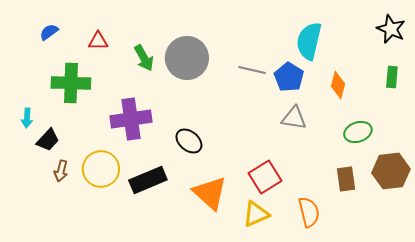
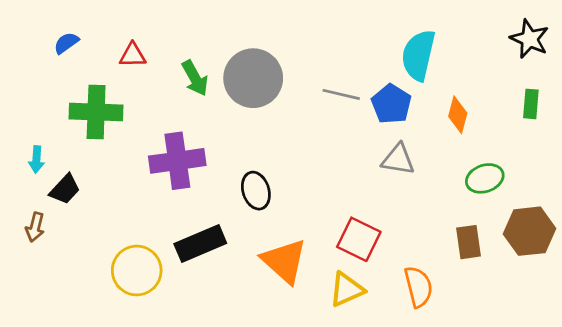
black ellipse: (189, 141) -> (256, 191), turned 32
yellow circle: (101, 169) -> (137, 271), moved
brown arrow: (61, 171) -> (35, 227), moved
red square: (265, 177) -> (359, 239), turned -32

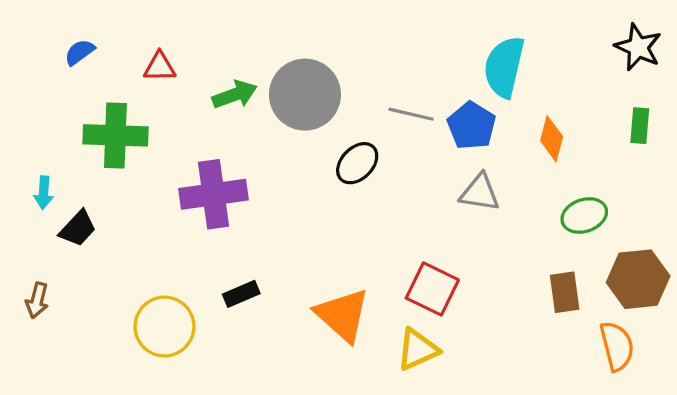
green arrow: (195, 78) -> (235, 95), turned -81
black ellipse: (256, 191) -> (357, 163), moved, turned 63
brown arrow: (35, 227) -> (37, 300), moved
black rectangle: (200, 243) -> (241, 294), size x0.6
orange semicircle: (418, 287) -> (617, 346), moved

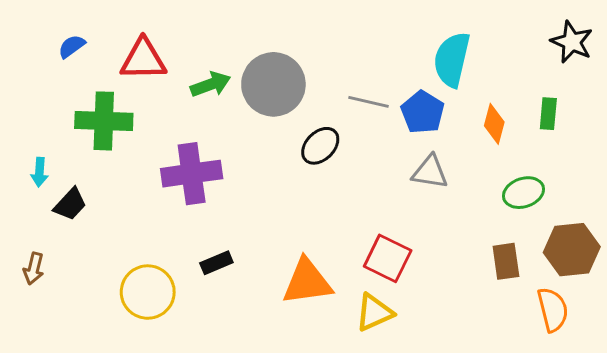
red triangle: (160, 67) -> (143, 60), size x1.6
green rectangle: (640, 126) -> (548, 114), moved
orange triangle: (343, 315) -> (307, 282), turned -50

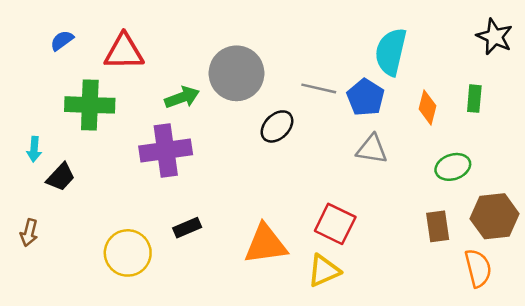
green arrow: (211, 84) -> (182, 97), moved

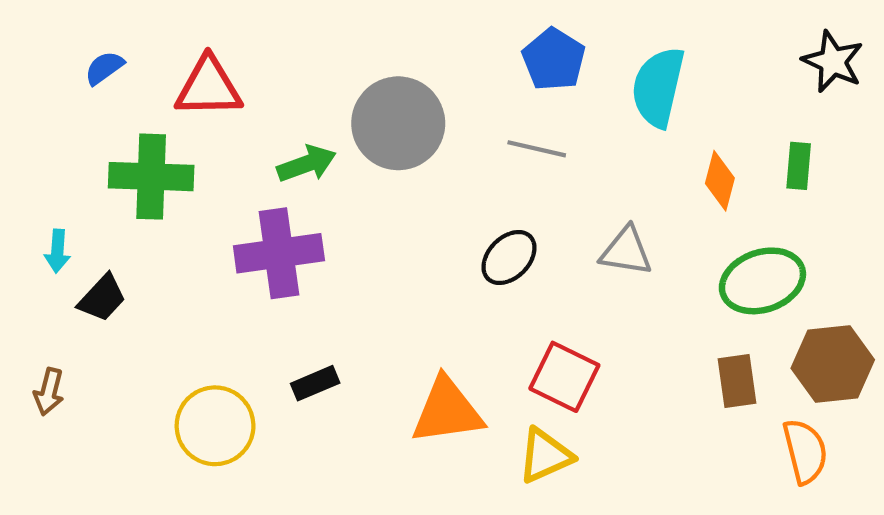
blue pentagon: (366, 97) -> (554, 59), moved
black ellipse: (277, 126) -> (509, 258), moved
green ellipse: (453, 167) -> (762, 281), size x1.4

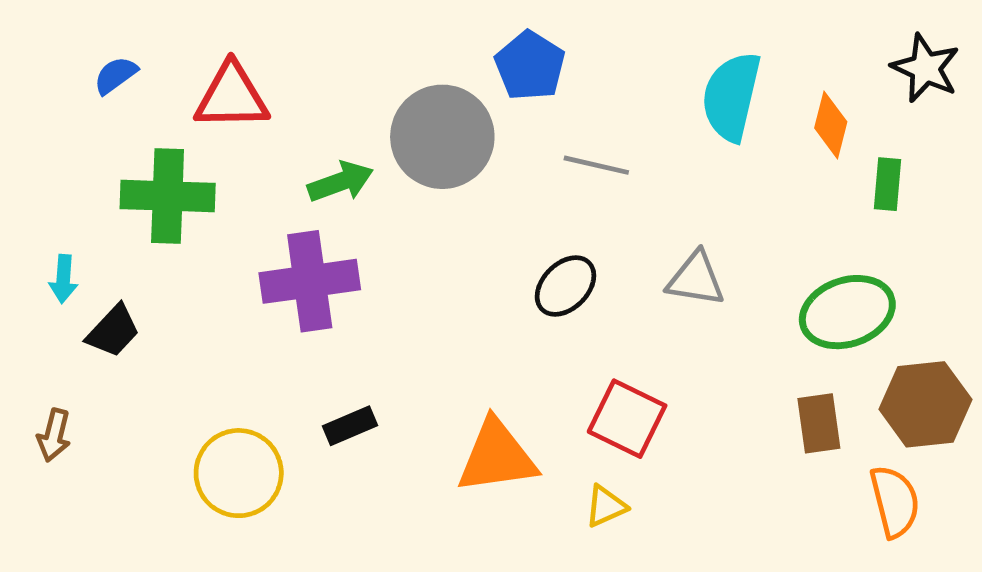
blue pentagon: (554, 59) -> (530, 66), moved
orange diamond: (720, 181) -> (831, 125), moved
yellow triangle: (545, 456) -> (606, 506), size x0.7

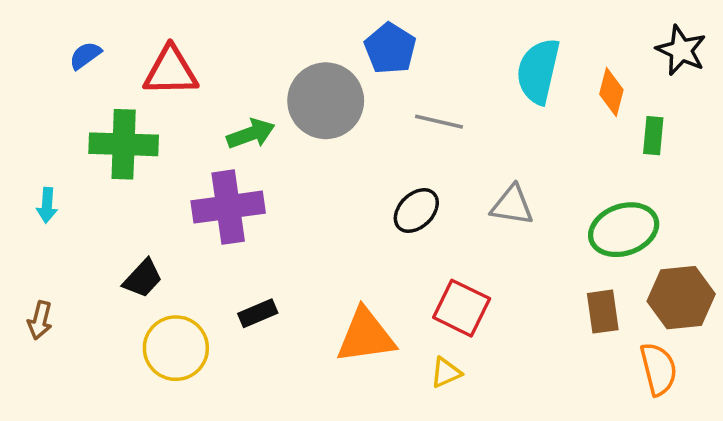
black trapezoid: (113, 331) -> (143, 278), moved

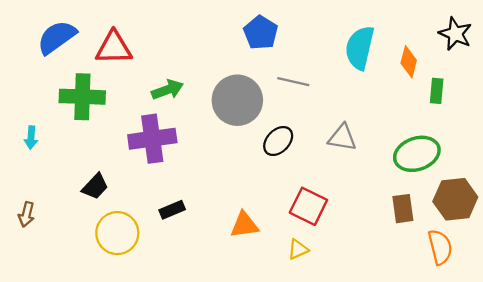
blue semicircle: (85, 55) -> (57, 37), size x1.8
gray circle: (326, 101) -> (237, 100), moved
orange triangle: (366, 336) -> (244, 225), size x0.7

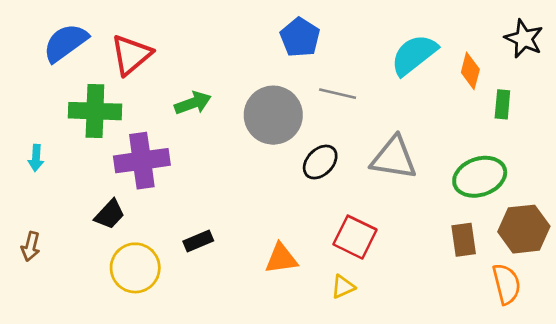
red triangle: (114, 48) -> (131, 55), turned -39
cyan semicircle: (360, 48) -> (414, 55), turned 39
gray triangle: (342, 138) -> (394, 158), size x1.4
purple cross: (152, 139) -> (142, 161), moved

